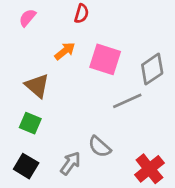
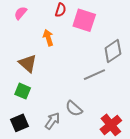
orange arrow: (65, 51) -> (48, 38), turned -70
pink square: (105, 59) -> (84, 20), moved
black square: (26, 166) -> (20, 123), turned 36

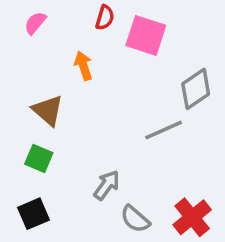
gray semicircle: (74, 109) -> (135, 219), moved
gray arrow: (52, 121) -> (107, 185), moved

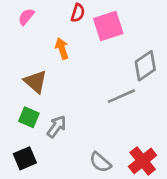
pink square: (146, 35) -> (108, 26), turned -36
gray arrow: (107, 185) -> (57, 127), moved

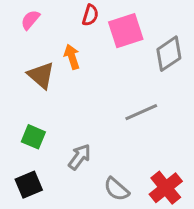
gray diamond: (145, 66) -> (169, 54), moved
brown triangle: (35, 82) -> (41, 75), moved
gray arrow: (57, 127) -> (80, 157), moved

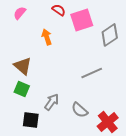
red semicircle: (90, 15) -> (59, 10), turned -72
brown triangle: (41, 75) -> (23, 66), moved
black square: (29, 185) -> (31, 120), moved, turned 30
gray semicircle: (117, 189) -> (80, 110), moved

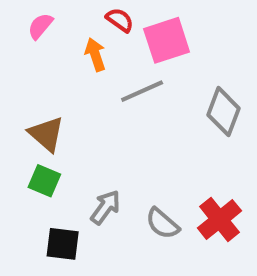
gray diamond: (110, 35) -> (224, 112), moved, turned -35
orange arrow: (47, 37) -> (95, 55), moved
gray line: (92, 73) -> (142, 91), moved
red cross: (108, 122) -> (219, 219), moved

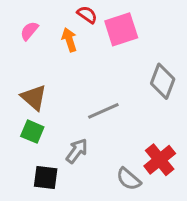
pink semicircle: (40, 26) -> (29, 31), moved
gray line: (142, 91) -> (103, 111), moved
gray semicircle: (162, 224) -> (129, 179), moved

